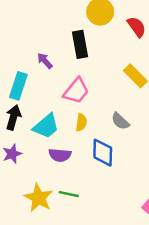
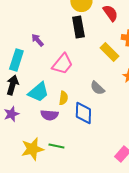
black rectangle: (80, 44) -> (78, 27), moved
yellow semicircle: (81, 122) -> (63, 98), moved
yellow star: (38, 198) -> (32, 149), turned 30

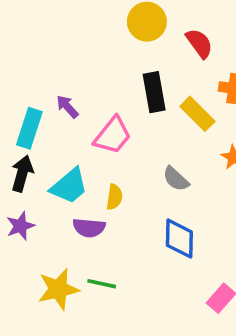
black rectangle: (78, 27) -> (154, 92), moved
purple arrow: (37, 40) -> (67, 107), moved
blue diamond: (83, 113) -> (179, 239), moved

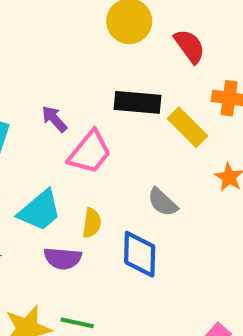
black rectangle: (154, 92) -> (138, 102), turned -75
purple arrow: (67, 107) -> (54, 119), moved
blue diamond: (179, 239) -> (140, 254), moved

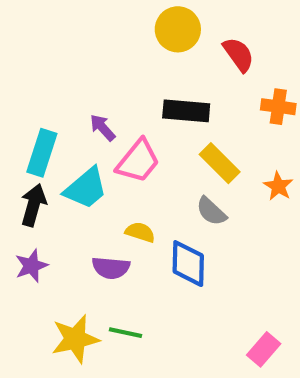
yellow rectangle: (187, 127) -> (220, 163), moved
cyan trapezoid: (40, 211) -> (86, 188), moved
yellow semicircle: (92, 223) -> (140, 232), turned -80

